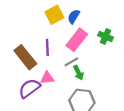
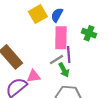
pink rectangle: (77, 40) -> (61, 38), turned -35
purple line: (47, 47) -> (69, 54), moved

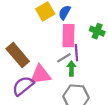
green arrow: (64, 70) -> (71, 68), turned -152
pink triangle: (33, 76) -> (40, 75), size x1.5

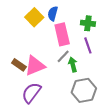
purple line: (76, 53) -> (88, 45), moved
brown rectangle: (18, 55) -> (19, 65), size x0.6
pink triangle: (40, 75) -> (35, 66), moved

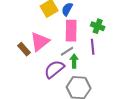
pink triangle: (35, 66) -> (40, 42), moved, turned -30
purple semicircle: (31, 93) -> (54, 69), moved

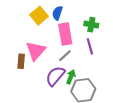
brown rectangle: (24, 49) -> (21, 61), turned 56
green arrow: (74, 61) -> (71, 77), moved, turned 32

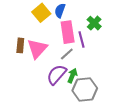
green cross: (91, 25) -> (94, 23), turned 32
purple line: (90, 46) -> (82, 40), moved
brown rectangle: (21, 61) -> (20, 45), moved

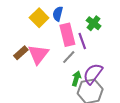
brown rectangle: (20, 45) -> (21, 53), turned 48
purple semicircle: (57, 75) -> (93, 74), moved

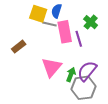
yellow square: (39, 18) -> (38, 14), turned -30
pink triangle: (38, 54) -> (52, 67), moved
gray line: (69, 57) -> (49, 24), moved, turned 56

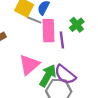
purple semicircle: (87, 71) -> (65, 75), turned -100
green arrow: (71, 75) -> (48, 76), size x1.5

